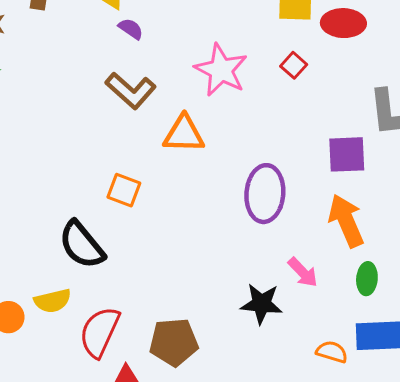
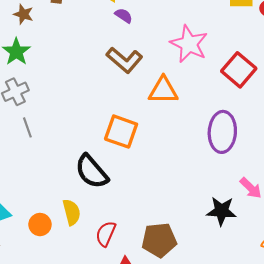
red square: (294, 65) -> (239, 70), moved, size x1.8
orange square: (124, 190) -> (121, 132), size x1.4
yellow semicircle: (53, 301) -> (72, 212), turned -90
red semicircle: (100, 332) -> (106, 234), size x0.7

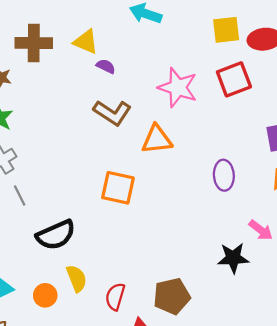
red square: (239, 70) -> (234, 79), moved, turned 36
purple ellipse: (222, 132) -> (224, 175), size x0.7
black semicircle: (92, 171) -> (56, 235), moved, turned -66

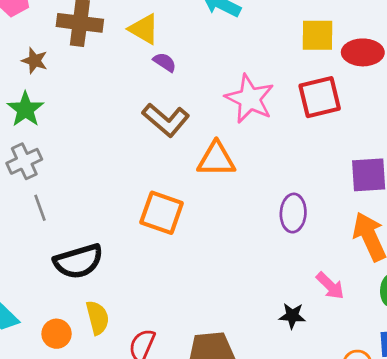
black star: (233, 258) -> (292, 316), size x0.7

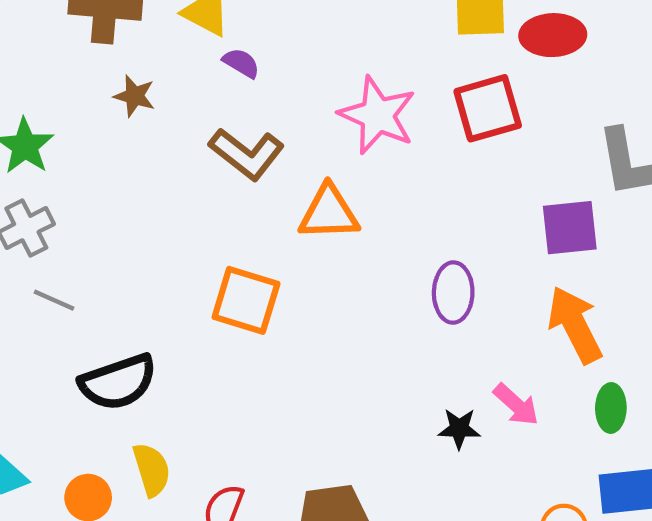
brown star: (35, 61) -> (134, 96), moved
gray line: (40, 208) -> (54, 300), turned -44
black star: (292, 316) -> (459, 429), moved

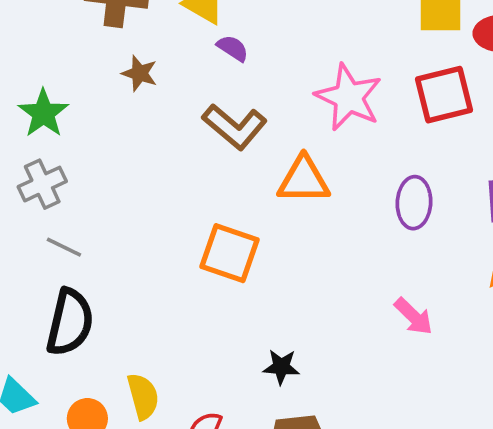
purple ellipse: (453, 293) -> (414, 203), moved
black semicircle: (118, 382) -> (70, 322), moved, turned -60
pink arrow: (516, 405) -> (414, 316), moved
black star: (459, 429) -> (281, 367), moved

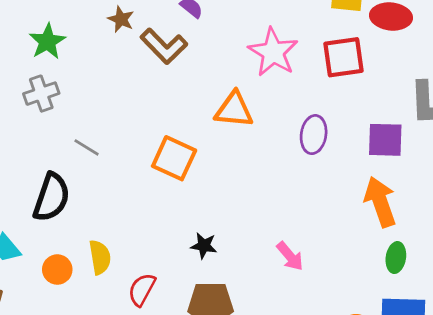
brown L-shape: (235, 127) -> (164, 46), moved
gray line: (64, 247) -> (87, 147), moved
pink arrow: (414, 316) -> (290, 256), moved

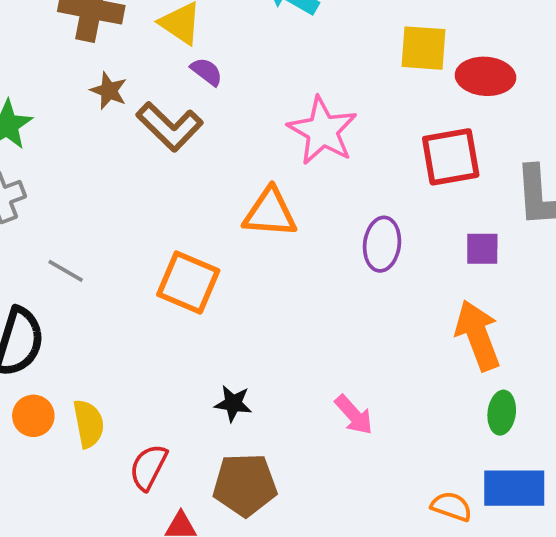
red square: (344, 57) -> (451, 157), moved
purple square: (385, 140) -> (482, 249), size x0.7
orange circle: (57, 269) -> (33, 416), moved

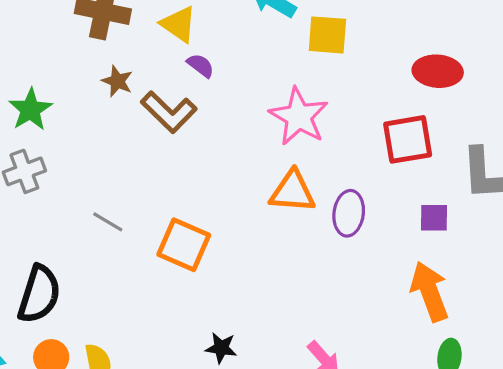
yellow square: (423, 48) -> (327, 35), moved
orange triangle: (270, 213) -> (292, 192), moved
gray line: (66, 271) -> (108, 222), moved

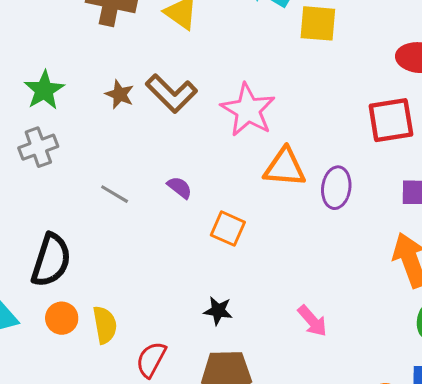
purple semicircle: (201, 66) -> (180, 187), moved
brown star: (117, 81) -> (120, 94), moved
pink star: (299, 117) -> (248, 110), moved
orange square: (184, 245) -> (228, 229), moved, size x0.7

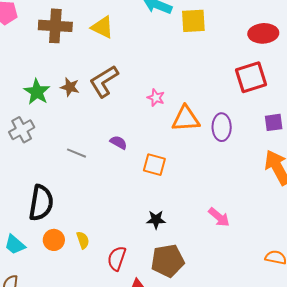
green star: (44, 90) -> (37, 92), moved
brown L-shape: (171, 93) -> (104, 81), turned 112
pink star: (248, 110) -> (156, 98), moved, size x0.5
yellow semicircle: (105, 325) -> (83, 240), size x0.7

